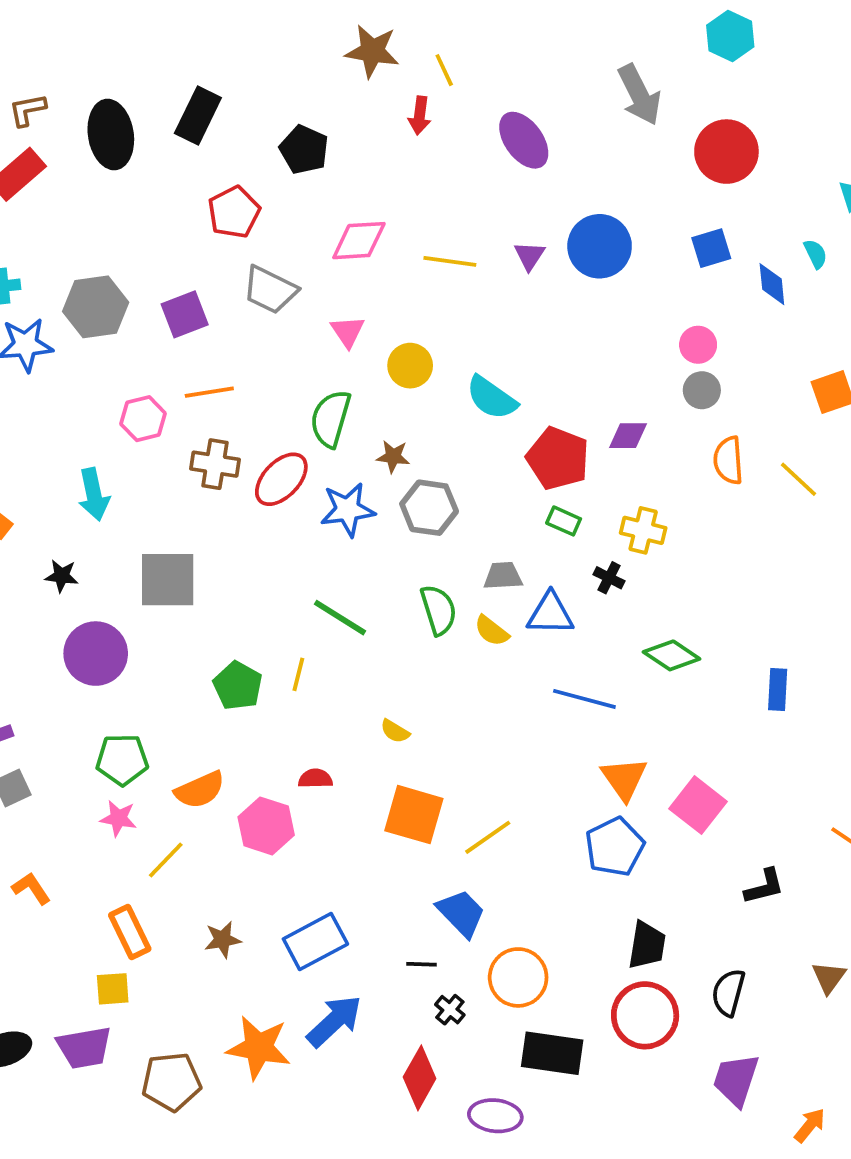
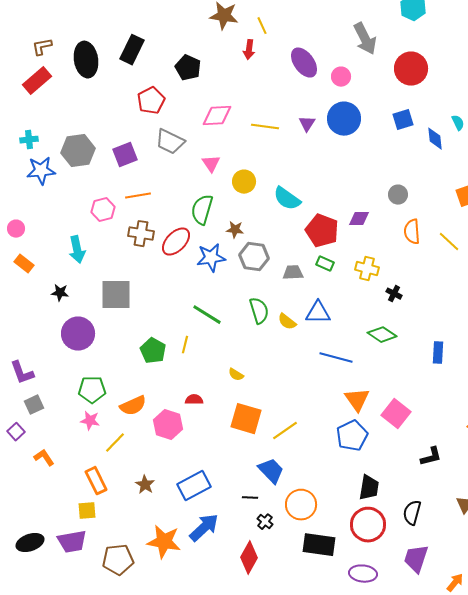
pink circle: (698, 345) -> (341, 77), moved
gray trapezoid: (503, 576) -> (293, 273), moved
black cross: (609, 578) -> (394, 294), moved
brown star: (223, 940) -> (145, 485), turned -30
purple ellipse: (495, 1116) -> (363, 574), moved

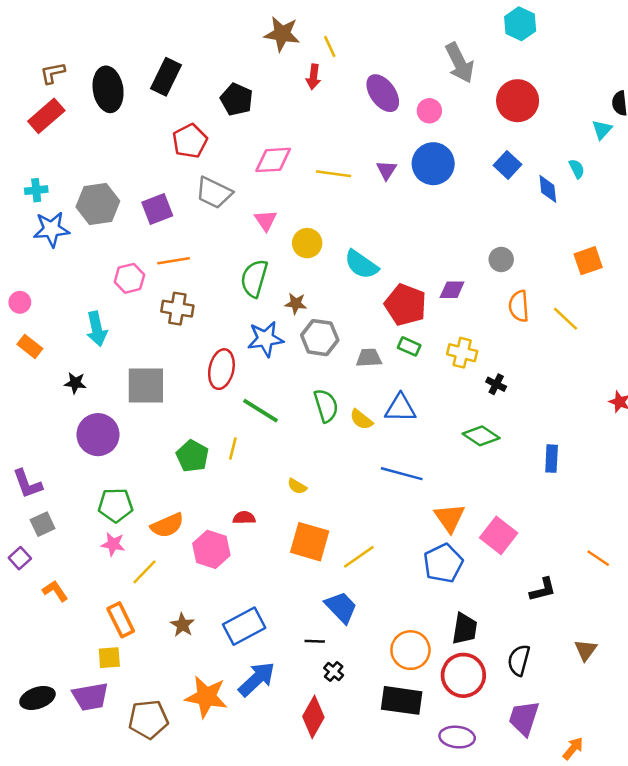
blue square: (403, 120) -> (507, 165), turned -30
red ellipse: (176, 242) -> (221, 369), moved, turned -32
blue line: (336, 358) -> (402, 474), moved
orange circle: (301, 505) -> (410, 650), moved

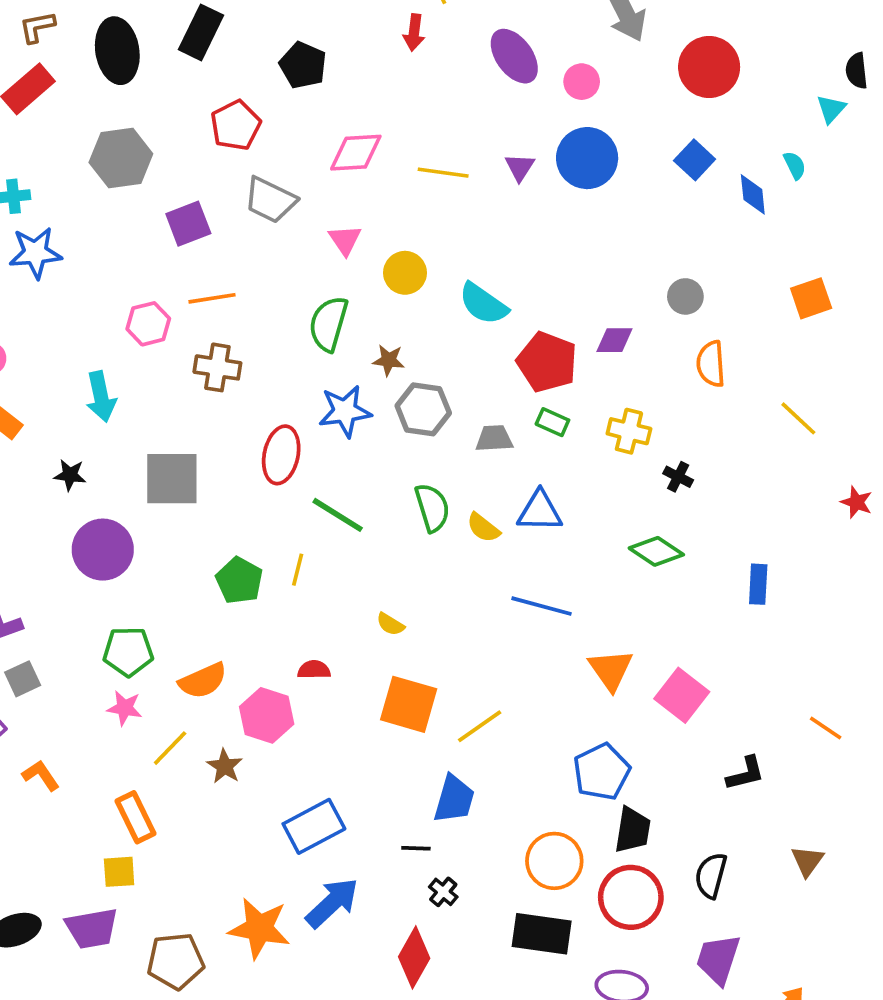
gray hexagon: (98, 204) -> (121, 158), moved
yellow line: (565, 319) -> (798, 418), moved
blue pentagon: (443, 563) -> (602, 772), moved
blue trapezoid: (341, 607) -> (454, 799), turned 60
brown star: (182, 625) -> (225, 766), moved

